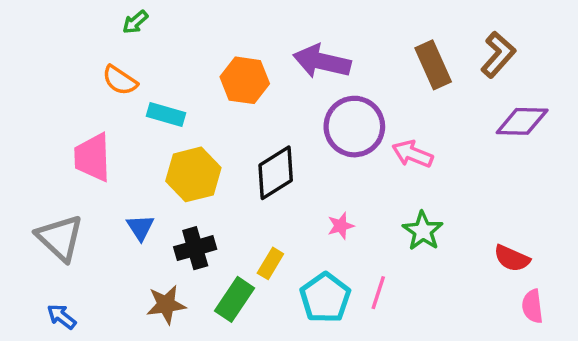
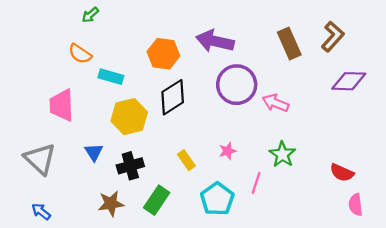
black diamond: (276, 173) -> (173, 97), moved
yellow rectangle: (270, 263) -> (186, 160), moved, turned -66
pink line: (378, 293) -> (256, 183), moved

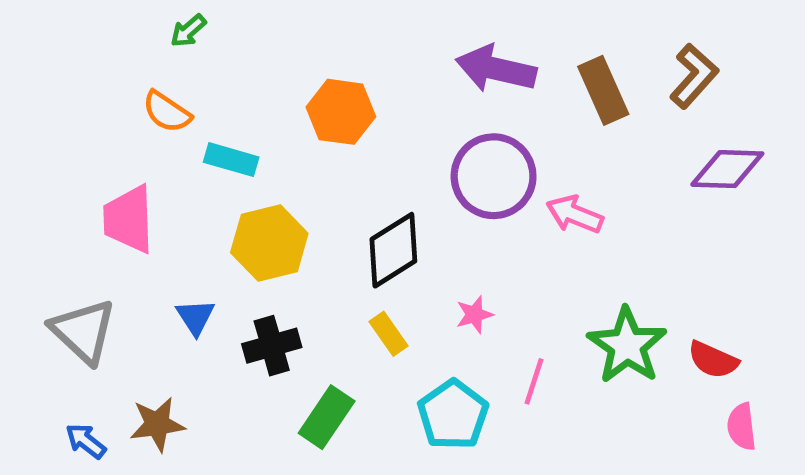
purple arrow: (215, 41) -> (496, 69), moved
black diamond: (173, 97) -> (393, 250), moved
green star: (282, 154) -> (627, 346), moved, size x1.4
brown star: (111, 204) -> (157, 424), moved

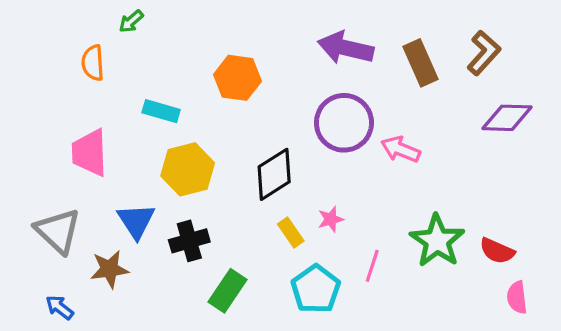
orange semicircle: (167, 112) -> (93, 63), moved, turned 52
blue triangle: (195, 317) -> (136, 221), size x1.4
yellow rectangle: (389, 334) -> (291, 233), moved
brown star: (157, 424) -> (109, 269), moved

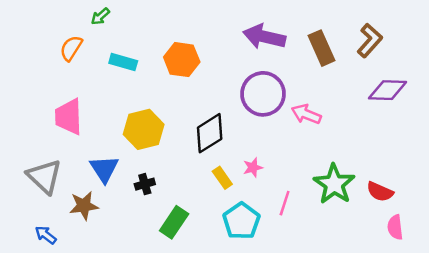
orange semicircle: (93, 63) -> (71, 48), turned 36
cyan rectangle: (161, 111) -> (123, 62), moved
black cross: (189, 241) -> (145, 184), size x0.7

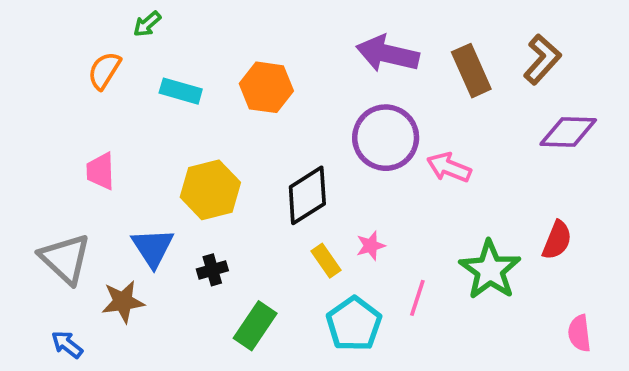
pink trapezoid: (69, 117) -> (101, 171), size x0.7
red semicircle: (380, 192) -> (557, 240), moved, turned -92

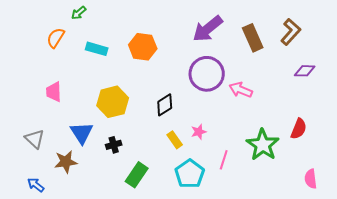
purple arrow: (387, 54) -> (208, 29), turned -52
purple diamond: (568, 132) -> (305, 71), size x0.7
black diamond: (307, 195) -> (165, 105), size x0.7
gray triangle: (65, 259) -> (35, 139), size x0.7

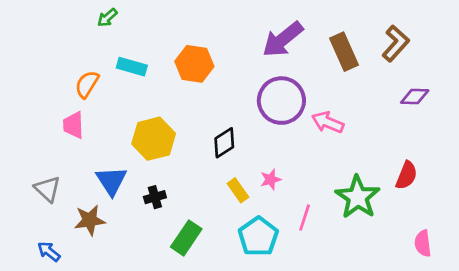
orange semicircle: (56, 38) -> (87, 84), moved

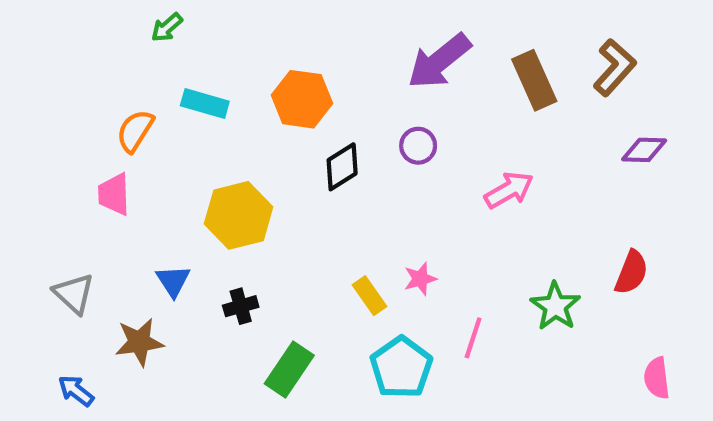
purple circle: (281, 101) -> (418, 146), moved, size x0.5
pink arrow: (328, 122) -> (509, 190), turned 128
black diamond: (224, 143) -> (342, 167), moved
blue triangle: (111, 181) -> (173, 281), size x0.7
green star: (358, 197) -> (555, 306), size x0.7

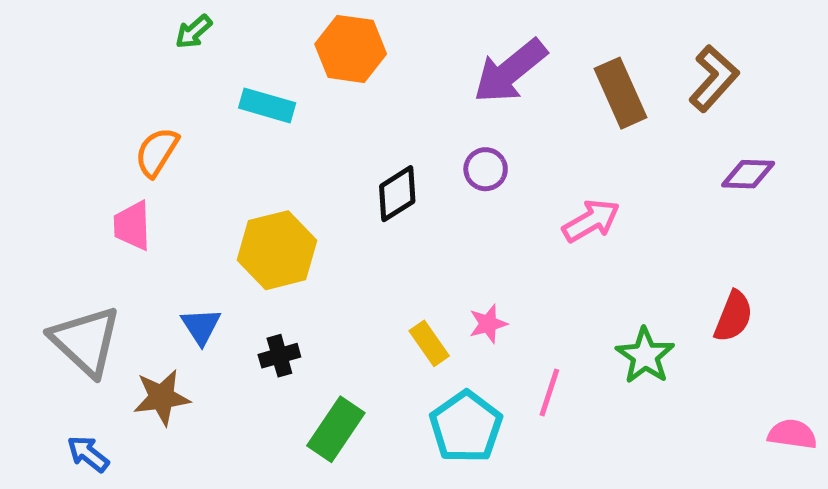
orange hexagon: (302, 99) -> (351, 49), moved
cyan rectangle: (205, 103) -> (267, 105), moved
gray triangle: (74, 294) -> (86, 341), size x1.5
pink semicircle: (657, 378) -> (792, 434), moved, turned 105

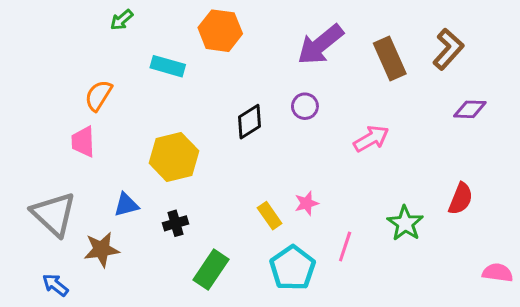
blue triangle: (201, 326) -> (126, 205), turned 48

